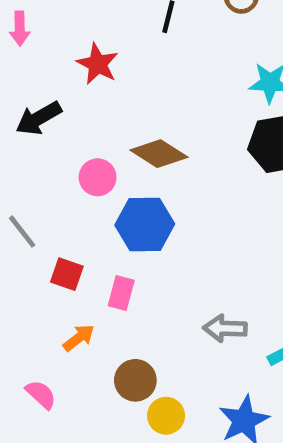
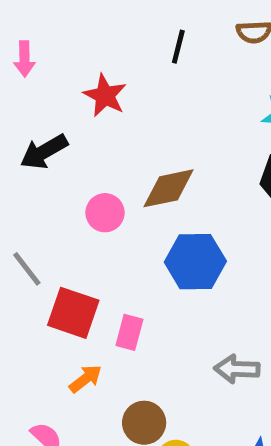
brown diamond: (159, 154) -> (168, 188), turned -44
blue hexagon: (145, 224) -> (195, 262), moved
red square: (67, 274) -> (73, 313), size x1.5

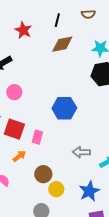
red star: (105, 96) -> (23, 30), moved
brown diamond: (168, 188) -> (62, 44), moved
pink circle: (105, 213) -> (14, 92), moved

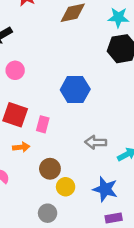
orange arrow: (19, 156) -> (21, 147), turned 32
blue star: (89, 191) -> (105, 189), turned -30

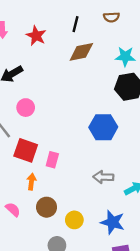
blue hexagon: (75, 90) -> (103, 127), moved
orange arrow: (21, 147) -> (31, 182), turned -77
brown circle: (50, 169) -> (47, 207), moved

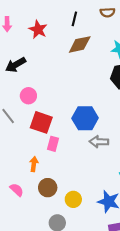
blue hexagon: (103, 127) -> (85, 118), moved
red square: (26, 150) -> (41, 122), moved
gray arrow: (103, 177) -> (99, 142), moved

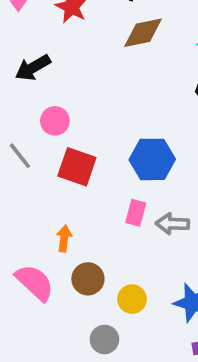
gray arrow: (99, 142) -> (172, 224), moved
pink rectangle: (53, 144) -> (136, 213), moved
pink semicircle: (17, 190) -> (35, 283), size x1.6

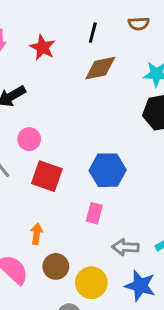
gray arrow: (172, 224) -> (125, 247), moved
yellow circle: (132, 299) -> (91, 283), size x1.4

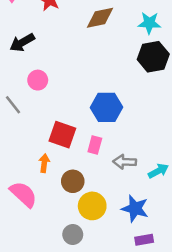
red square: (47, 176) -> (62, 135), moved
gray arrow: (125, 247) -> (125, 162), moved
brown circle: (56, 266) -> (73, 181), moved

